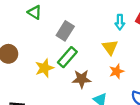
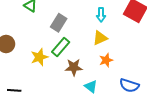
cyan arrow: (120, 22) -> (101, 15), moved
yellow triangle: (110, 47) -> (100, 38), turned 42

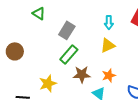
yellow star: (39, 57) -> (48, 83), moved
orange star: (106, 60) -> (109, 75), moved

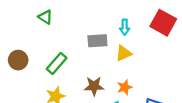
gray rectangle: (67, 30) -> (97, 41), moved, turned 54
green rectangle: (69, 54) -> (57, 63), moved

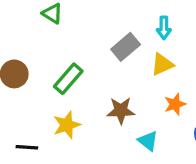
gray rectangle: (97, 41) -> (126, 47), turned -36
orange star: (125, 87) -> (175, 104), moved

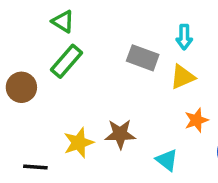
gray rectangle: (126, 47) -> (143, 58), turned 60
green rectangle: (68, 79) -> (66, 61), moved
brown star: (121, 111) -> (120, 134), moved

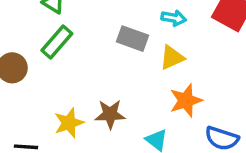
cyan arrow: (184, 37) -> (174, 18), turned -80
orange star: (196, 120) -> (186, 100), size x1.4

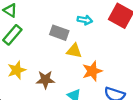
yellow triangle: (172, 58) -> (74, 51), moved, turned 35
yellow star: (69, 123) -> (17, 70), moved

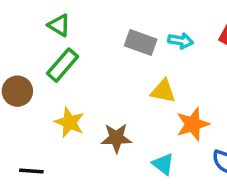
gray rectangle: (59, 33) -> (141, 43), moved
yellow star: (17, 70) -> (69, 122), turned -30

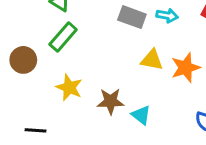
orange star: (193, 124) -> (186, 68), moved
cyan triangle: (163, 164) -> (141, 115), moved

